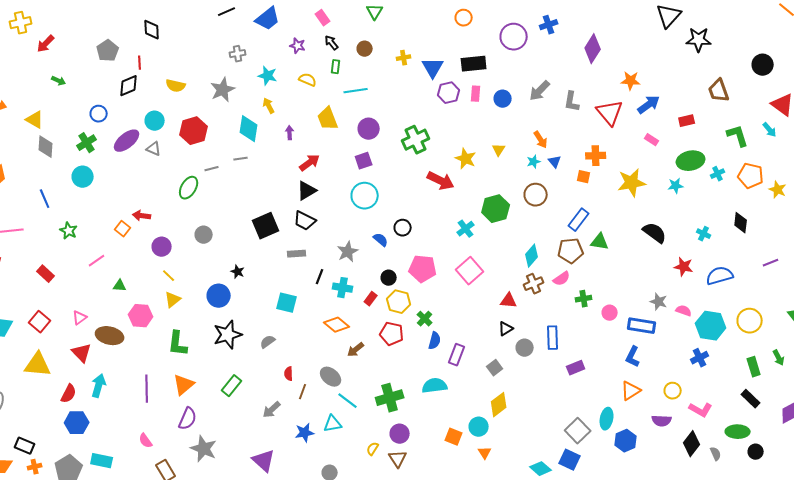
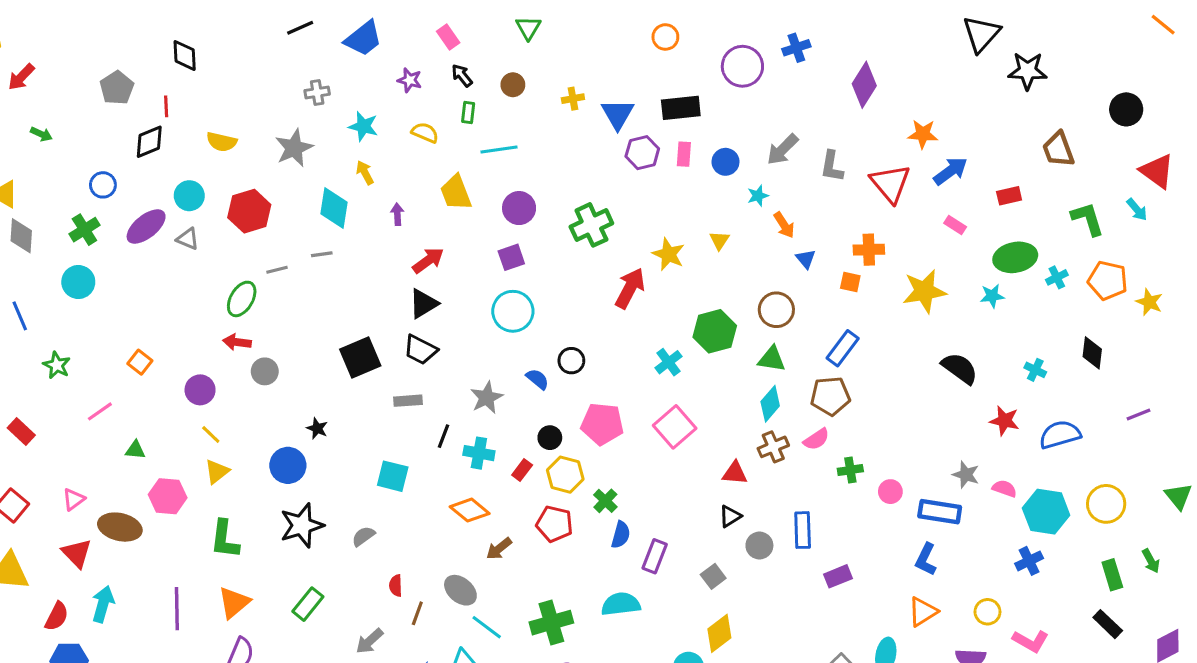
cyan star: (534, 162) -> (758, 196), moved
red arrow: (441, 181) -> (630, 288), turned -88
red arrow: (142, 216) -> (237, 342), moved
green triangle: (600, 242) -> (772, 359), moved

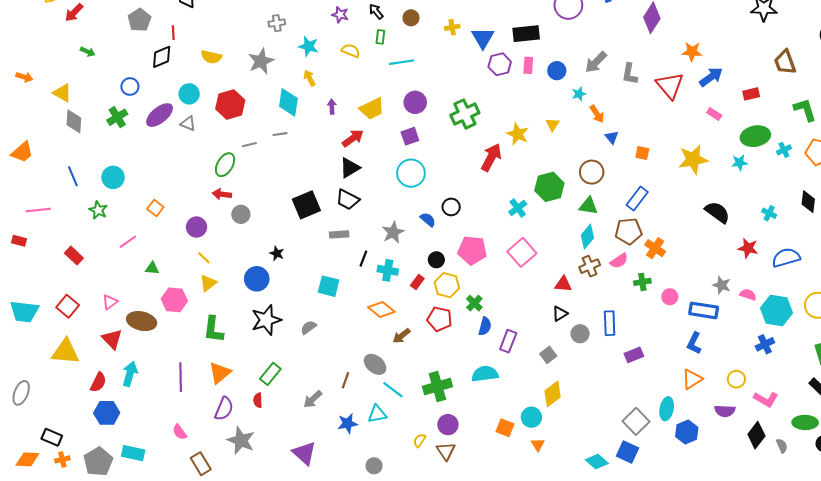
yellow trapezoid: (456, 193) -> (372, 109), moved, turned -95
orange cross: (869, 250) -> (655, 248), moved, turned 36
cyan circle: (78, 282) -> (113, 177), moved
red semicircle: (396, 586) -> (258, 400), moved

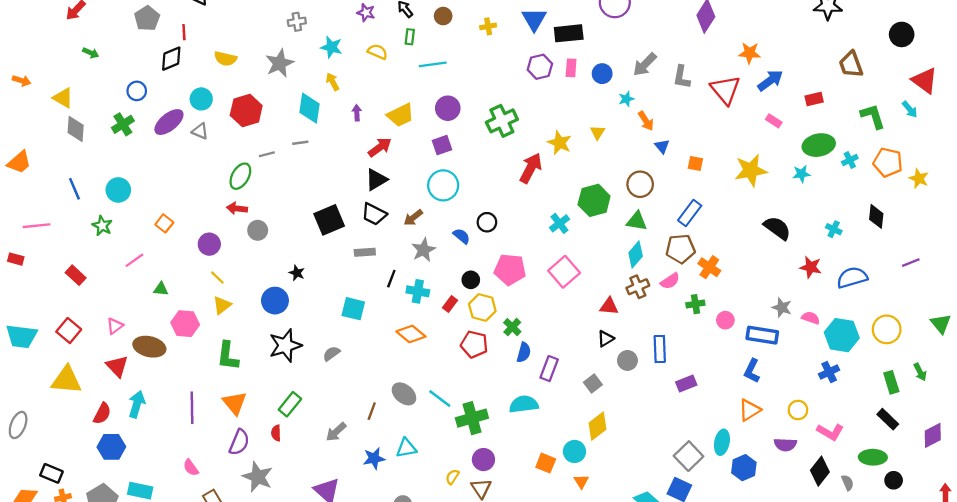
blue triangle: (483, 38) -> (534, 19), moved
brown arrow: (401, 336) -> (413, 218), moved
orange triangle: (220, 373) -> (235, 403), turned -30
cyan line: (393, 390) -> (440, 398), moved

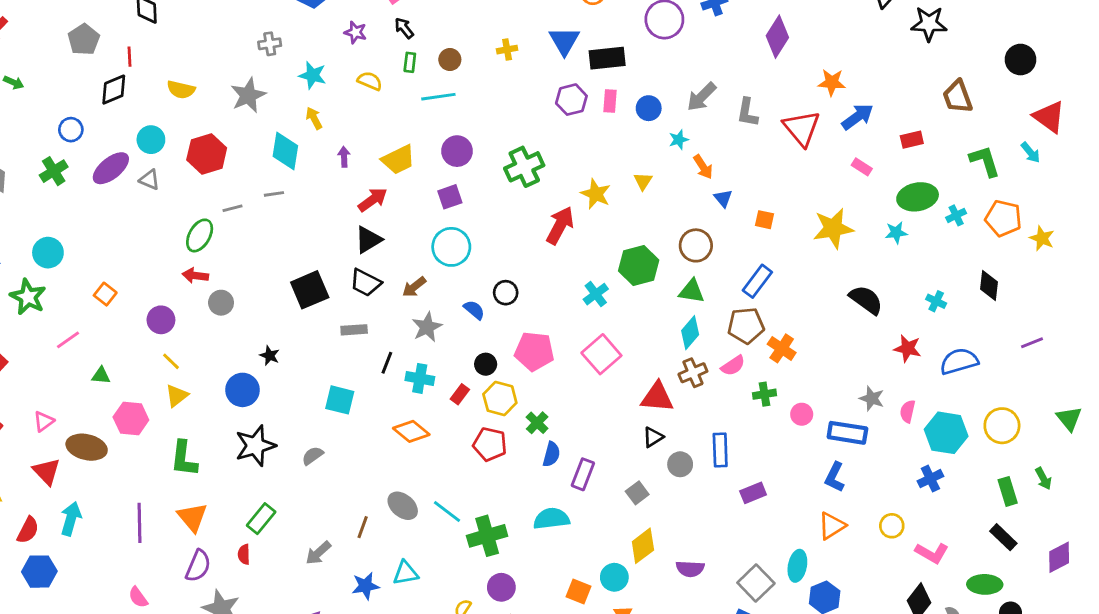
brown circle: (443, 16) -> (450, 60), moved
green star: (102, 226) -> (28, 297), size x1.4
red triangle: (609, 306) -> (657, 397), size x1.4
pink semicircle: (811, 318) -> (908, 411), turned -96
purple semicircle: (785, 445) -> (690, 569), moved

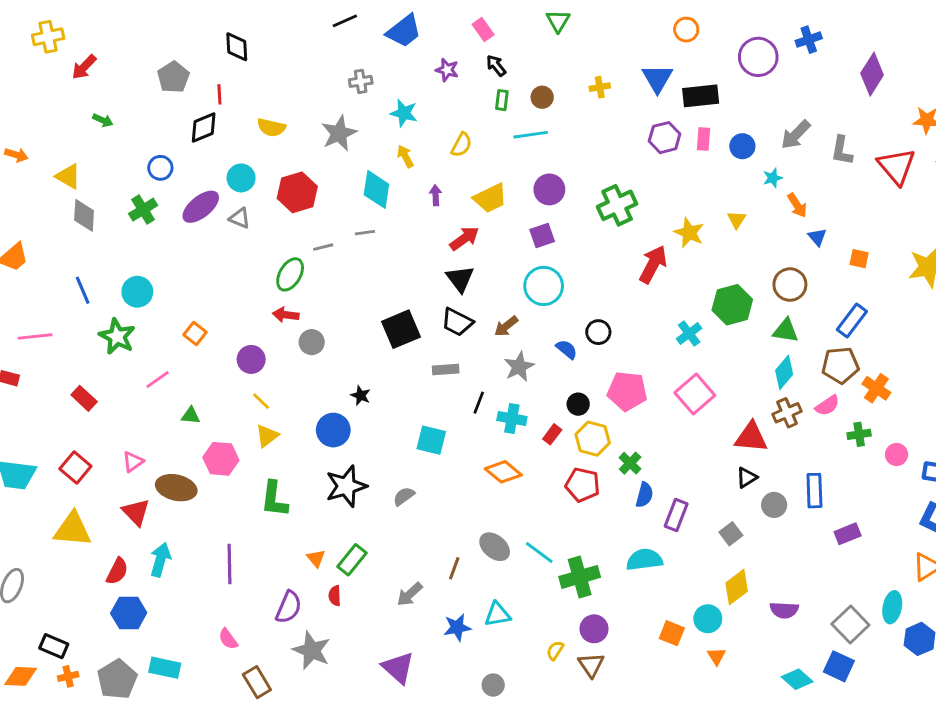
yellow semicircle: (370, 81) -> (461, 145), moved, turned 95
black triangle: (368, 240) -> (460, 279), turned -36
orange triangle: (192, 517) -> (316, 558), moved, size x0.6

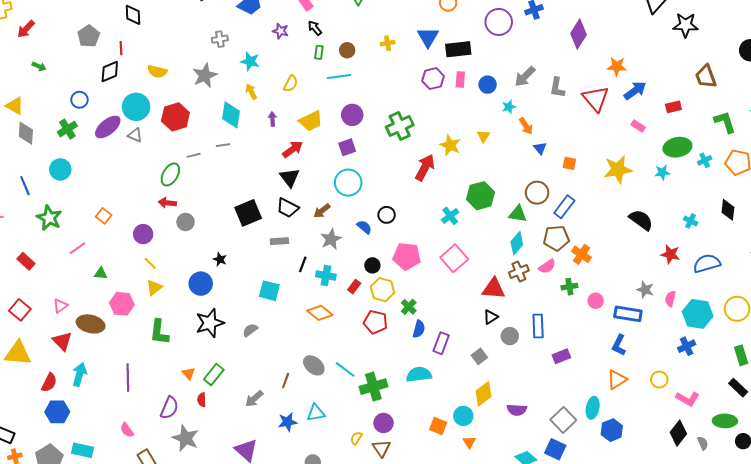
cyan circle: (241, 178) -> (136, 107), size x1.4
brown circle: (790, 285) -> (537, 193), moved
cyan circle: (137, 292) -> (60, 169), moved

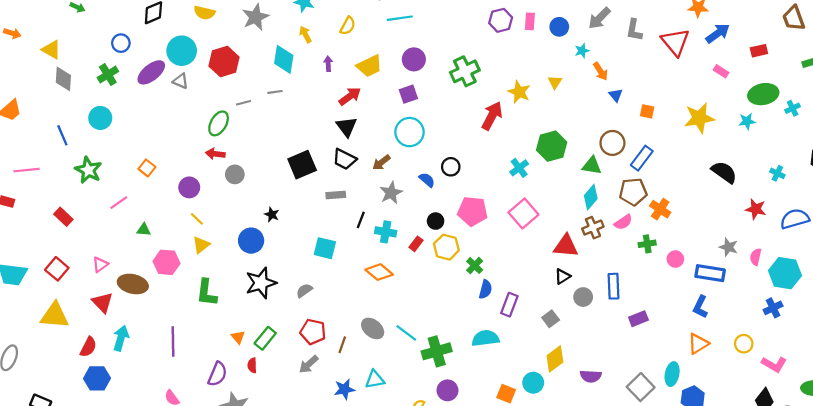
red pentagon: (375, 322) -> (313, 332), moved

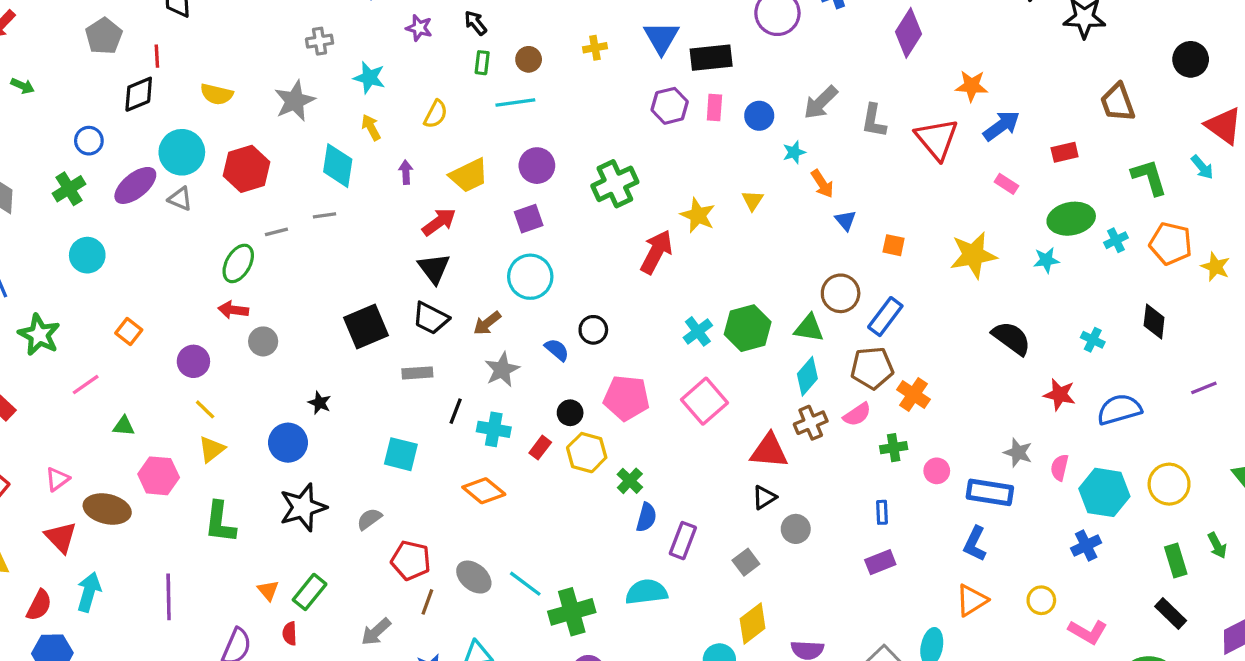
cyan circle: (100, 118) -> (87, 255), moved
green hexagon: (552, 146) -> (748, 328), moved
blue rectangle: (614, 286) -> (882, 512), moved, size x0.6
red pentagon: (313, 332) -> (411, 560), moved

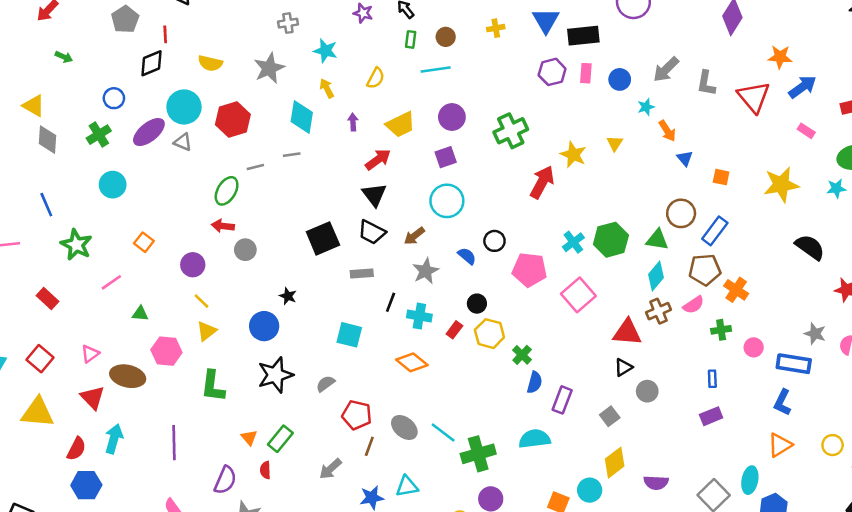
pink pentagon: (626, 398) -> (530, 270), moved

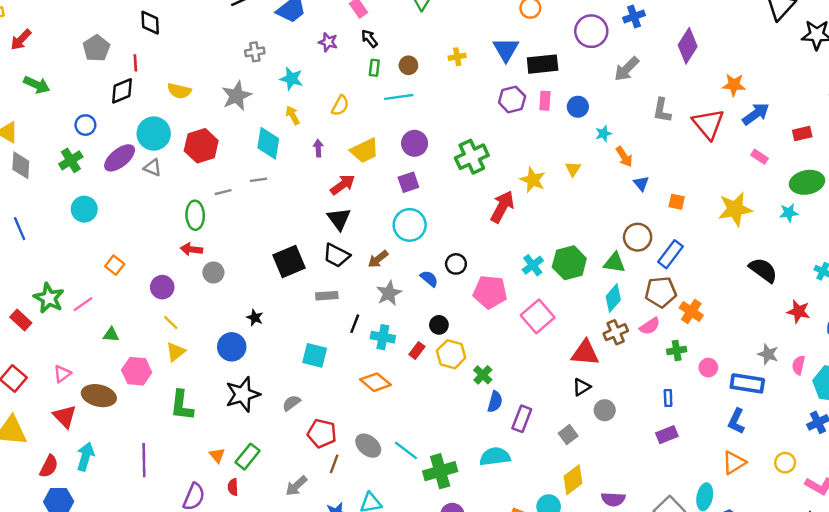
green arrow: (64, 57) -> (37, 85), size x1.5
gray arrow: (666, 69) -> (627, 69), moved
green ellipse: (227, 191) -> (195, 215), turned -32
green star: (76, 245) -> (49, 298), moved

